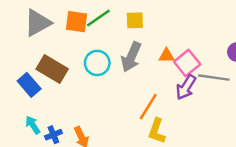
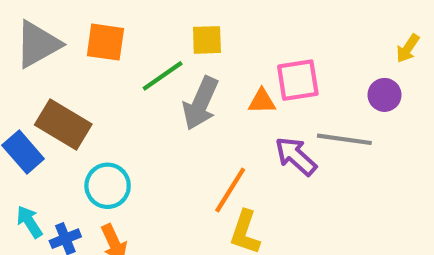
green line: (98, 18) -> (163, 76), moved
cyan circle: (97, 63) -> (108, 186), moved
pink square: (187, 63) -> (298, 80), moved, turned 30
purple arrow: (186, 87) -> (296, 156), turned 100

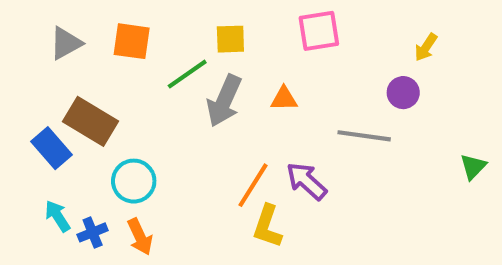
gray triangle: (38, 44) -> (66, 43), size x0.7
pink square: (298, 80) -> (319, 31), moved
purple arrow: (296, 156) -> (307, 181), moved

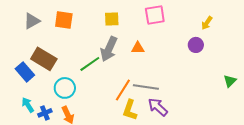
green line: (187, 74) -> (90, 64), moved
gray line: (364, 136) -> (146, 87), moved
purple arrow: (307, 181) -> (158, 107), moved

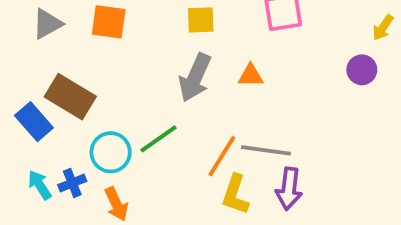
green line: (90, 64) -> (159, 139), moved
purple arrow: (158, 107) -> (289, 189), turned -125
blue cross: (45, 113) -> (72, 183), moved

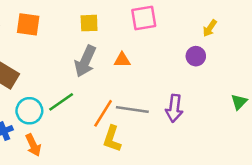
purple arrow: (289, 189) -> (174, 108), moved

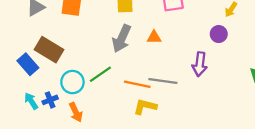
purple arrow: (174, 108) -> (200, 64), moved
orange line: (103, 113) -> (137, 84), turned 70
yellow L-shape: (112, 139) -> (145, 107), turned 85

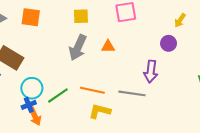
green line: (100, 74) -> (58, 95), moved
gray line: (163, 81) -> (132, 93), moved
blue cross: (50, 100) -> (29, 105), moved

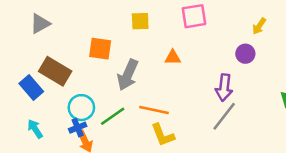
orange square: (31, 17) -> (100, 49), moved
gray arrow: (78, 48) -> (128, 75), moved
gray line: (132, 93) -> (224, 116), moved, turned -60
yellow L-shape: (100, 111) -> (163, 135), turned -125

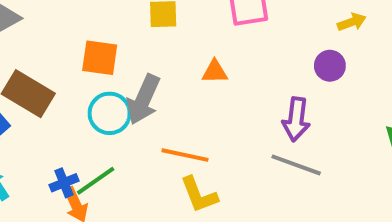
yellow arrow: (259, 26) -> (352, 22), turned -144
cyan circle: (81, 108) -> (110, 113), moved
green line: (113, 116) -> (96, 181), moved
gray line: (224, 116) -> (296, 165), turned 72

